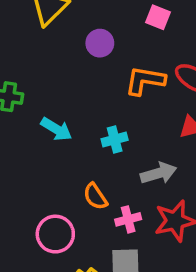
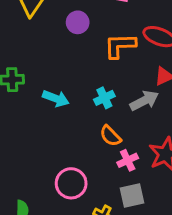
gray arrow: (159, 173) -> (144, 101), moved
orange semicircle: (95, 196) -> (110, 136), moved

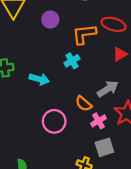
cyan cross: (104, 98) -> (72, 61), moved
gray arrow: (144, 101) -> (108, 89), moved
pink circle: (71, 183) -> (54, 121), moved

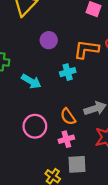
purple circle: (50, 20) -> (49, 40), moved
pink cross: (98, 121) -> (66, 139), moved

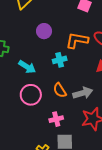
orange semicircle: (68, 117) -> (60, 90), moved
pink circle: (35, 126) -> (31, 95), moved

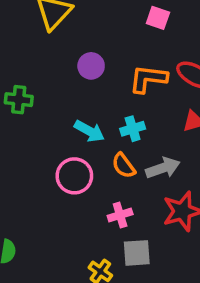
cyan cross: (60, 60) -> (133, 129), moved
cyan arrow: (27, 67) -> (89, 131), moved

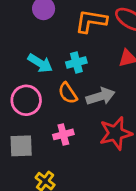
gray square: (137, 253) -> (21, 146), moved

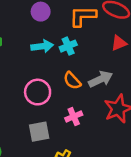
cyan arrow: (40, 63) -> (42, 46), moved, turned -30
cyan cross: (76, 63) -> (68, 46), moved

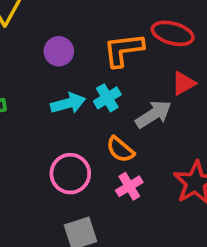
gray arrow: (101, 79) -> (153, 114), moved
pink cross: (74, 117) -> (129, 186), moved

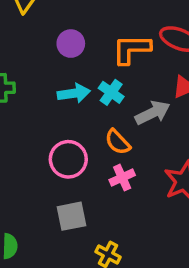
cyan cross: (107, 98) -> (111, 92), turned -30

